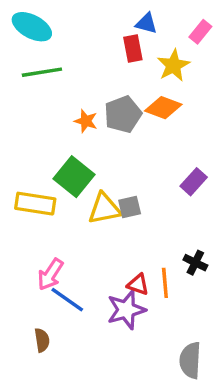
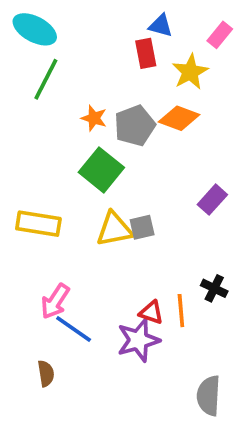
green line: (42, 72) -> (46, 79), turned -54
orange star: (86, 121) -> (94, 118), moved
green square: (74, 177) -> (101, 170), moved

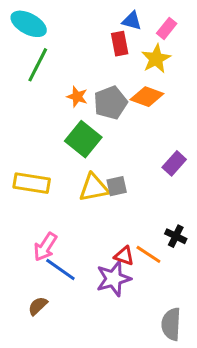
pink rectangle: (220, 35) -> (167, 28), moved
orange line: (181, 311) -> (148, 254), turned -52
brown semicircle: (46, 373) -> (38, 306), turned -125

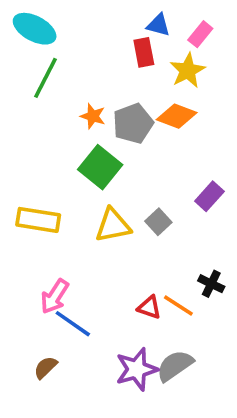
gray square: (117, 186) -> (158, 222), moved, turned -30
purple star: (114, 279) -> (137, 369), moved
gray semicircle: (171, 324) -> (175, 366), moved, turned 52

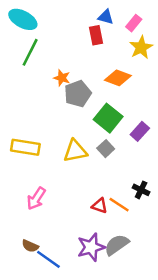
yellow star: (188, 71) -> (141, 47), moved
gray pentagon: (133, 123) -> (78, 94), moved
green square: (100, 167) -> (108, 118), moved
blue line: (73, 324) -> (48, 259), moved
brown semicircle: (46, 367) -> (30, 246), turned -112

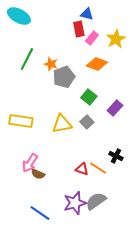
pink rectangle: (134, 23) -> (92, 38), moved
green line: (30, 52) -> (27, 59), moved
green square: (108, 118) -> (89, 97), size x0.7
brown semicircle: (30, 246) -> (38, 174), moved

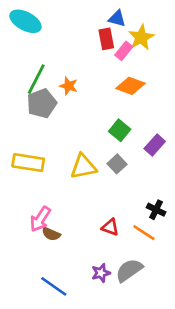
yellow star: (116, 39) -> (141, 37), moved
gray pentagon: (64, 77) -> (42, 103), moved
orange line: (98, 168) -> (144, 233), moved
purple star: (75, 203) -> (101, 273), size x0.6

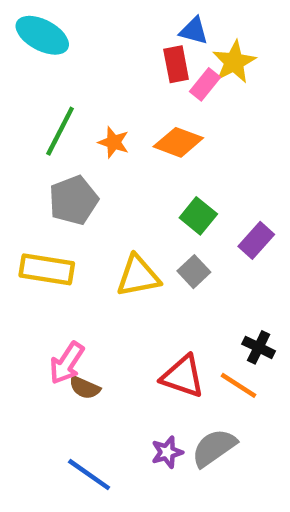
orange diamond: (130, 86) -> (178, 142), moved
gray pentagon: (42, 103) -> (73, 200), moved
red triangle: (110, 227) -> (183, 376), size x1.5

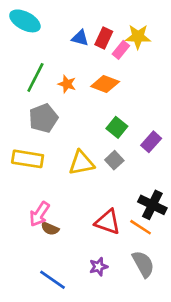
blue triangle: (194, 31) -> (80, 38), moved
yellow star: (234, 62) -> (138, 37), turned 30
red rectangle: (176, 64) -> (104, 38), turned 36
black cross: (259, 347) -> (152, 205), size x1.5
gray semicircle: (214, 448) -> (143, 264), moved, turned 96

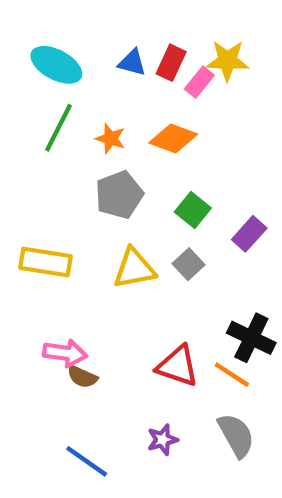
cyan ellipse: (25, 21) -> (56, 65), moved
gray pentagon: (43, 118) -> (119, 195), moved
pink arrow: (39, 214) -> (65, 353), turned -115

